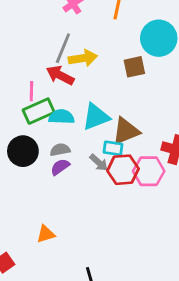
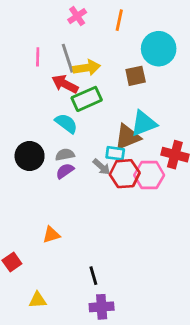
gray line: (63, 48) -> (68, 58), turned -40
pink line: (31, 91) -> (38, 57), moved
green rectangle: (39, 111) -> (87, 99), moved
cyan semicircle: (62, 117) -> (66, 123), turned 35
cyan triangle: (96, 117) -> (144, 123), moved

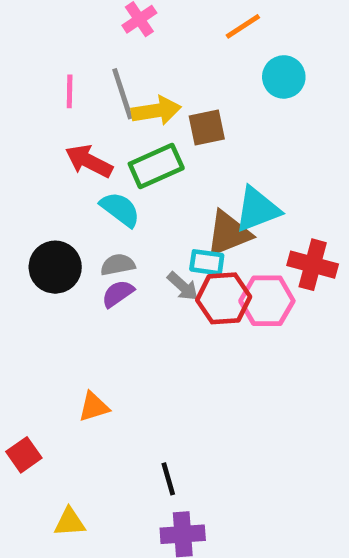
orange line: (119, 20) -> (243, 26), moved, turned 45
cyan circle: (159, 49) -> (284, 77), size x0.7
brown square: (136, 76) -> (207, 128), moved
red arrow: (65, 84) -> (89, 161), moved

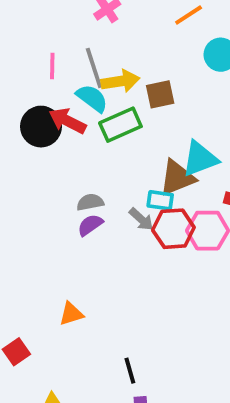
cyan semicircle: (120, 209) -> (92, 98), moved
black circle: (55, 267) -> (41, 127), moved

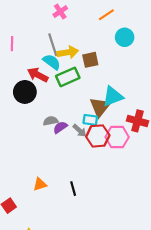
pink line: (52, 66) -> (12, 44), moved
black circle: (41, 127) -> (25, 92), moved
brown triangle: (177, 178) -> (100, 107), turned -30
purple semicircle: (90, 225) -> (60, 127), moved
black line: (130, 371) -> (73, 189), moved

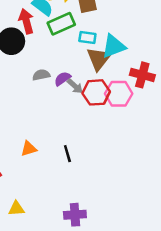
red arrow: (38, 75) -> (26, 21), turned 48
cyan rectangle: (90, 120) -> (87, 37), moved
purple semicircle: (60, 127) -> (62, 79), moved

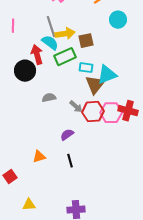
red cross: (142, 75) -> (128, 111), moved
purple semicircle: (62, 79) -> (67, 135), moved

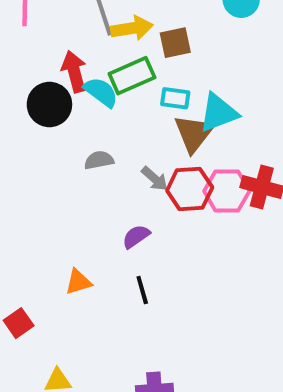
cyan semicircle: (50, 43) -> (101, 92), moved

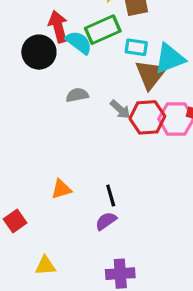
purple semicircle: (136, 236) -> (106, 221), moved

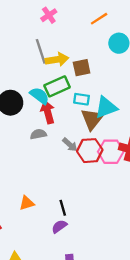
red arrow: (58, 27) -> (48, 112), moved

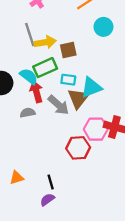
gray arrow: (70, 145) -> (58, 105), moved, size x1.5
red hexagon: (90, 151) -> (78, 148), moved

